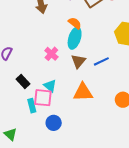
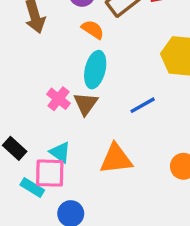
orange semicircle: (75, 23) -> (93, 30), moved
brown triangle: (78, 61) -> (86, 104), moved
cyan rectangle: (32, 106) -> (32, 188), turned -40

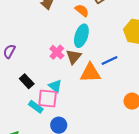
orange triangle: (116, 159) -> (90, 73), moved

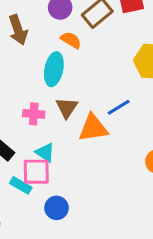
cyan ellipse: (81, 36) -> (54, 69), moved
pink cross: (57, 52) -> (34, 114), moved, turned -32

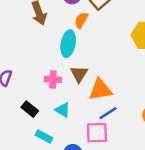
orange semicircle: (71, 40) -> (81, 20), turned -91
blue line: (119, 107) -> (108, 113), moved
pink square: (36, 172) -> (97, 133), moved

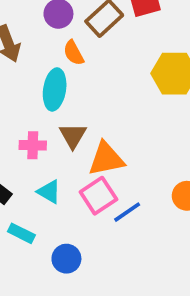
orange semicircle: (81, 20) -> (74, 53), turned -56
blue line: (108, 113) -> (127, 212), moved
pink square: (97, 133) -> (98, 196), moved, turned -30

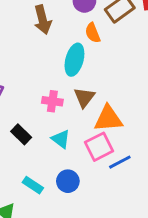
cyan rectangle: (21, 233) -> (33, 185), moved
blue circle: (66, 259) -> (68, 181), moved

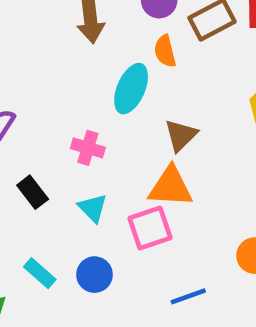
brown triangle: (84, 97) -> (181, 135), moved
blue line: (120, 162) -> (188, 296), moved

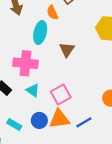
pink cross: (88, 148) -> (26, 63), size x1.6
orange triangle: (171, 187) -> (59, 119), moved

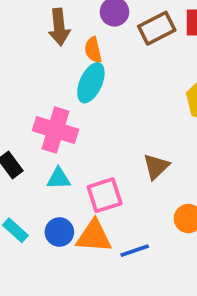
orange semicircle: (52, 13) -> (93, 50), moved
brown triangle: (67, 50) -> (156, 167), moved
cyan triangle: (33, 90) -> (59, 178), turned -48

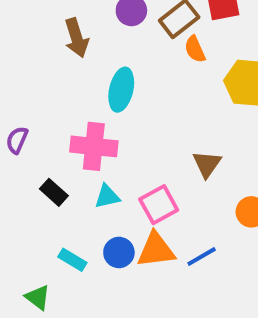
orange semicircle: (93, 50) -> (195, 49), moved

